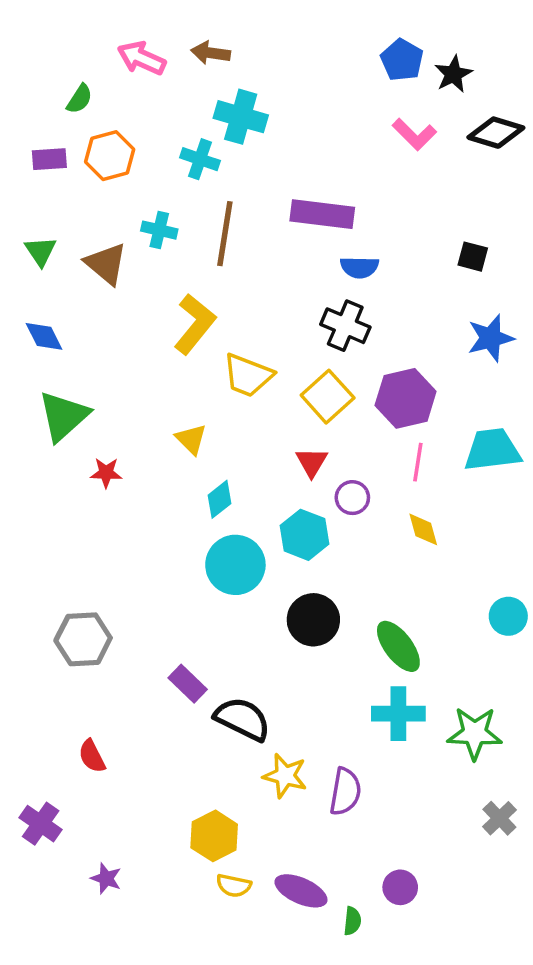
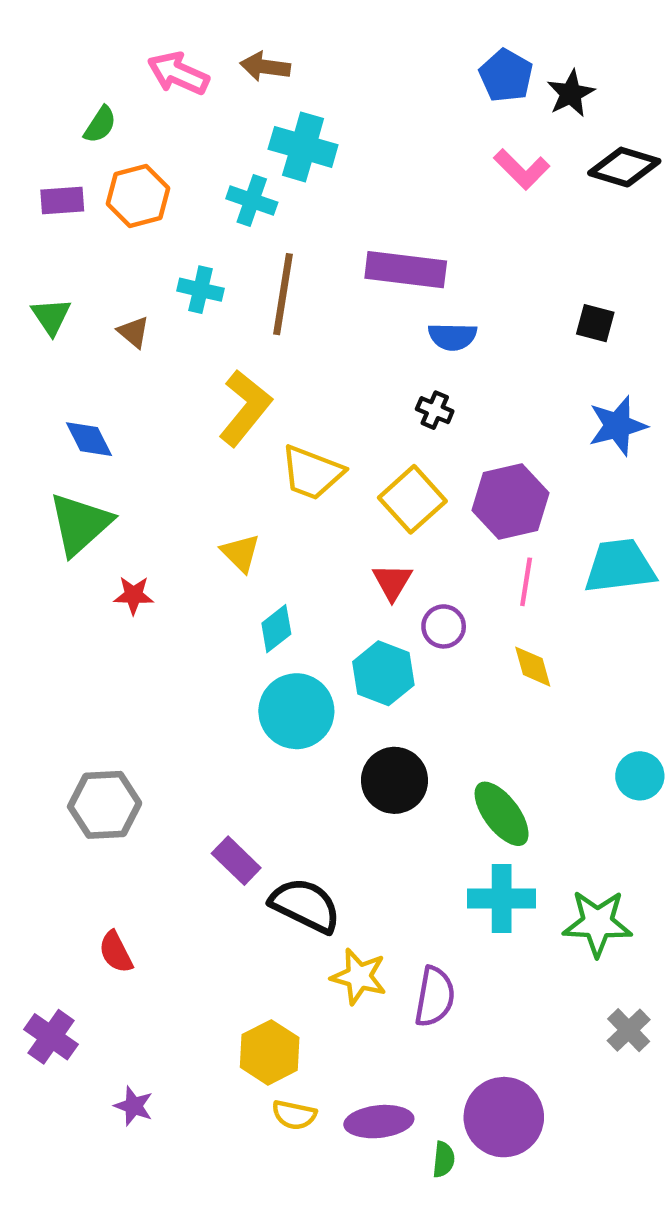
brown triangle: (106, 264) -> (134, 332), size x0.6
black cross: (345, 326) -> (435, 410), size x0.6
blue diamond: (44, 336) -> (89, 439), moved
purple circle: (400, 887) -> (504, 1117), size x1.8
purple ellipse: (301, 891) -> (379, 1122), turned -30

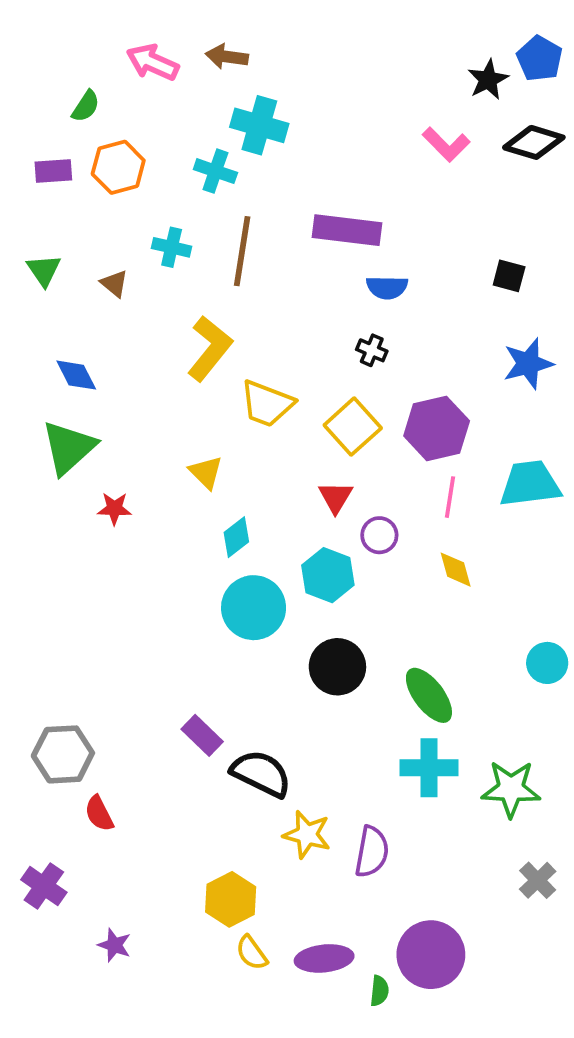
blue pentagon: (506, 76) -> (540, 59), moved
gray hexagon: (105, 805) -> (63, 754), moved
yellow semicircle: (294, 1115) -> (252, 953), turned 42

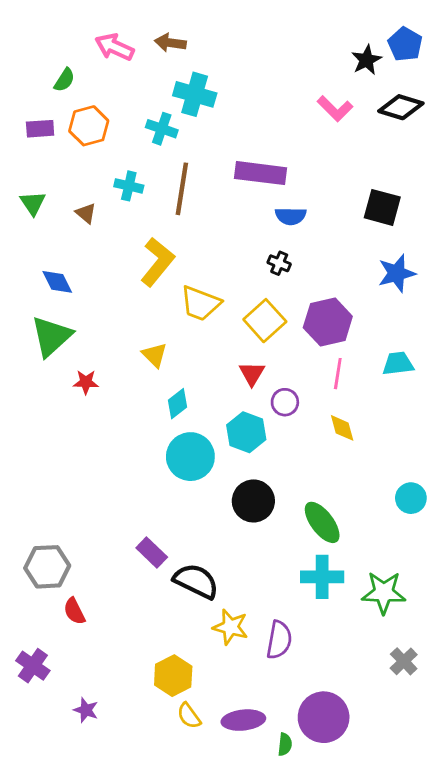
black square: (509, 276) -> (382, 207), size x1.5
cyan trapezoid: (530, 484) -> (398, 364), size x0.7

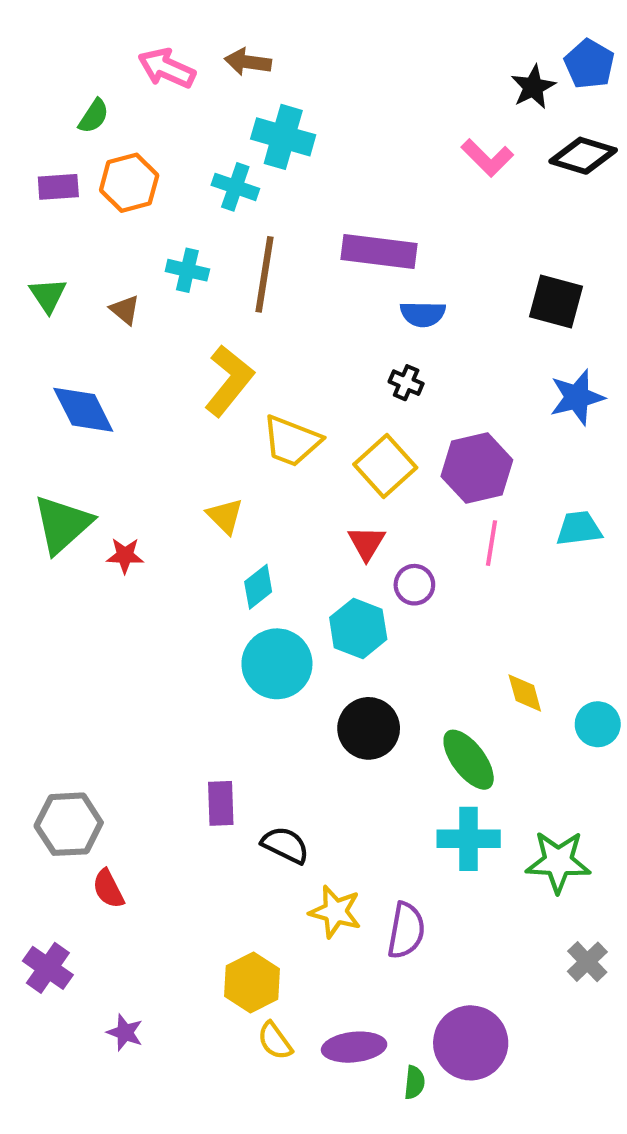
blue diamond: (57, 282) -> (83, 410), size x1.4
green triangle: (51, 336) -> (62, 524), moved
yellow diamond: (342, 428) -> (525, 693), moved
purple rectangle: (152, 553) -> (221, 803), turned 44
black semicircle: (196, 581) -> (285, 845), size x0.7

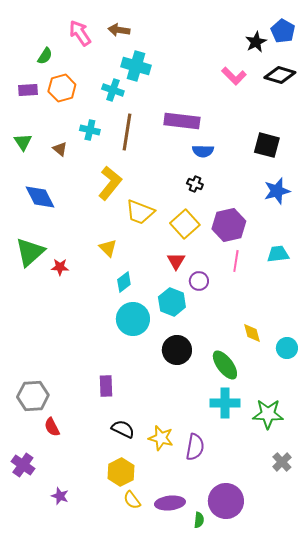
pink arrow: (167, 68) -> (80, 33), turned 32
black semicircle: (285, 845) -> (123, 429), moved

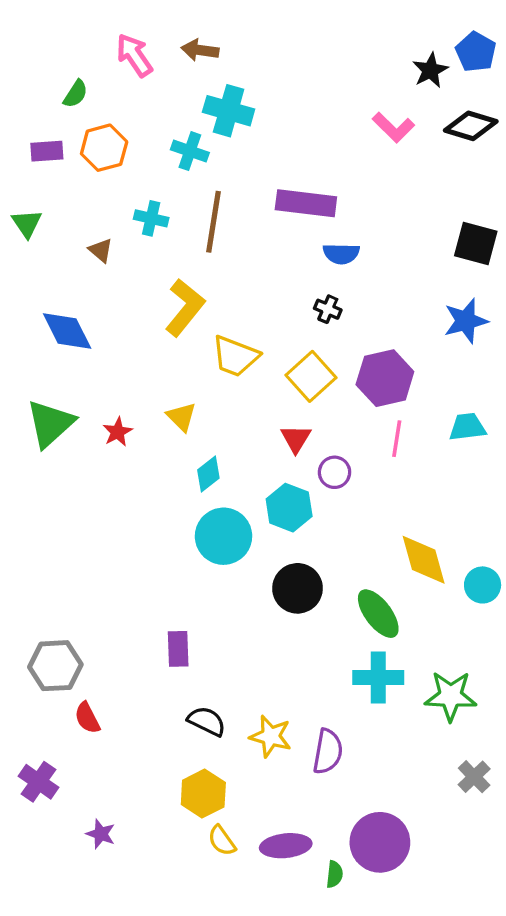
green triangle: (23, 142) -> (27, 223), moved
black square: (267, 145) -> (476, 244), moved
red star: (60, 267) -> (118, 432), moved, turned -30
yellow diamond: (252, 333) -> (424, 560), size x1.6

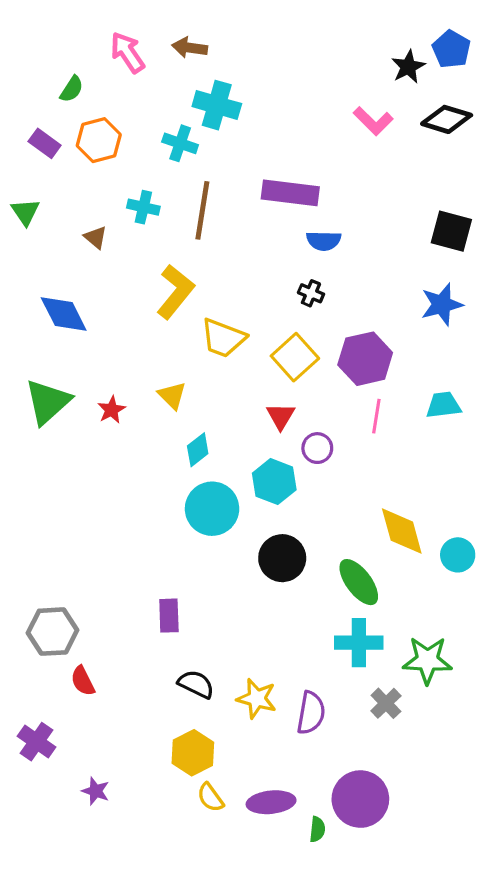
purple rectangle: (47, 151) -> (45, 143), turned 40
gray cross: (474, 777) -> (386, 703), moved

